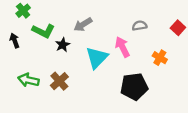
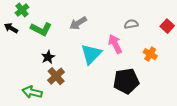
black arrow: (15, 41) -> (11, 28), moved, turned -40
black star: (63, 45) -> (48, 57), moved
green arrow: (28, 80) -> (32, 92), moved

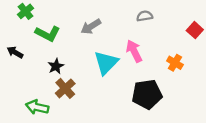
gray semicircle: (131, 24) -> (145, 16), moved
black arrow: (11, 28) -> (15, 52), moved

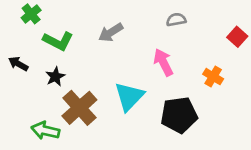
cyan triangle: (106, 63) -> (129, 96), moved
black star: (56, 66) -> (55, 77), moved
brown cross: (65, 88) -> (79, 108), size x1.4

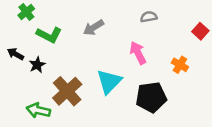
black star: (55, 77) -> (37, 65), moved

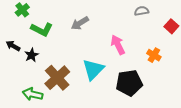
gray semicircle: (149, 17) -> (142, 11), moved

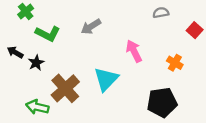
black pentagon: (129, 83) -> (162, 102), moved

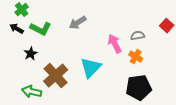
gray semicircle: (161, 13) -> (138, 36), moved
black arrow: (15, 52) -> (17, 29), moved
orange cross: (175, 63) -> (136, 57), moved

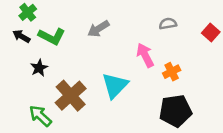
gray semicircle: (138, 36) -> (168, 24), moved
orange cross: (136, 57) -> (172, 72), turned 32
green arrow: (32, 92) -> (40, 116), turned 30

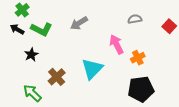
brown cross: (71, 96) -> (57, 77), size x0.7

